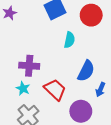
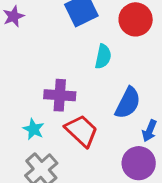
purple cross: (29, 66) -> (60, 95), moved
purple circle: (81, 111) -> (139, 163), moved

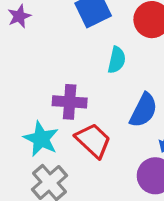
cyan star: (34, 129) -> (41, 139), size x1.5

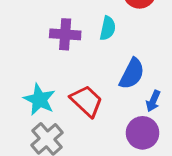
purple cross: (70, 102) -> (65, 34), moved

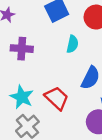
purple cross: (65, 34) -> (22, 49), moved

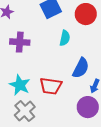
red trapezoid: (57, 98) -> (51, 86), turned 145

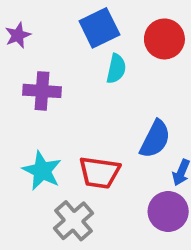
cyan semicircle: (65, 38) -> (116, 69), moved
gray cross: (25, 111) -> (74, 221), moved

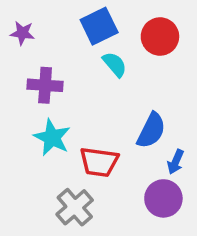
purple star: (18, 35) -> (22, 33), turned 30
cyan semicircle: (116, 69) -> (115, 64), turned -52
cyan star: (42, 171) -> (52, 138), moved

